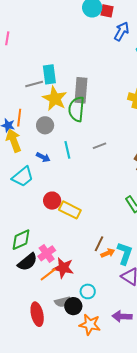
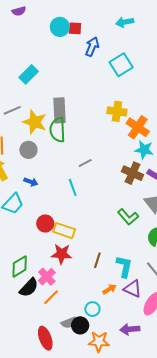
cyan rectangle: (49, 74) -> (29, 74), moved, turned 60
cyan line: (67, 150) -> (73, 187), moved
orange arrow: (108, 253) -> (109, 289), moved
red star: (63, 268) -> (62, 254), moved

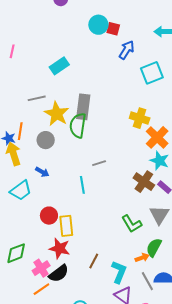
yellow rectangle: (64, 231) -> (66, 226), turned 55
black semicircle: (29, 288) -> (59, 273), moved
orange arrow: (109, 289) -> (142, 258), moved

